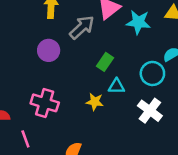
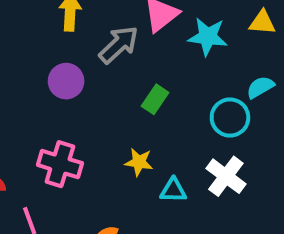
cyan triangle: (117, 86) -> (173, 190), moved

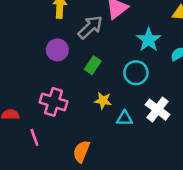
cyan star: (208, 37) -> (149, 40), moved, turned 30
green rectangle: (155, 99) -> (93, 65), moved
cyan circle: (230, 118) -> (136, 73), moved

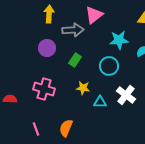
gray arrow: (90, 27) -> (73, 30), turned 40
cyan star: (149, 40) -> (119, 40), turned 30
pink line: (34, 137) -> (36, 129), moved

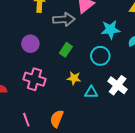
purple circle: (47, 48) -> (30, 44), moved

